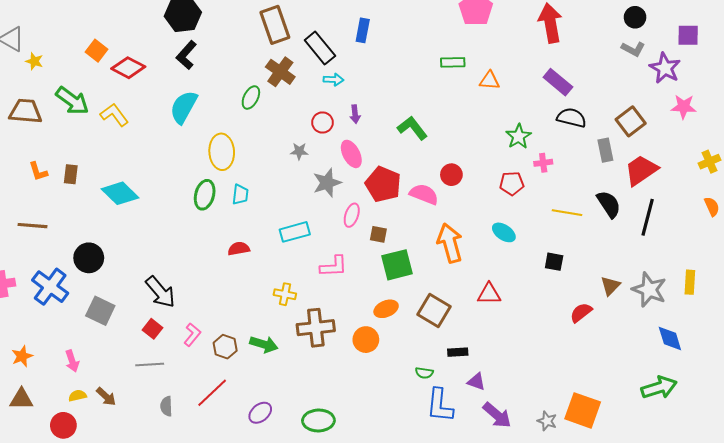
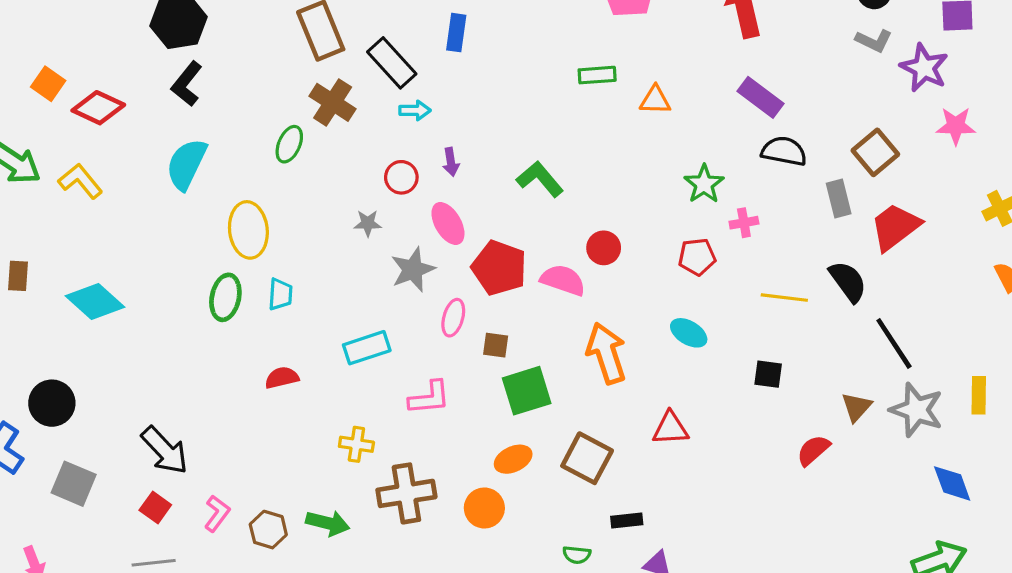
black line: (648, 217) -> (894, 343), moved, turned -45

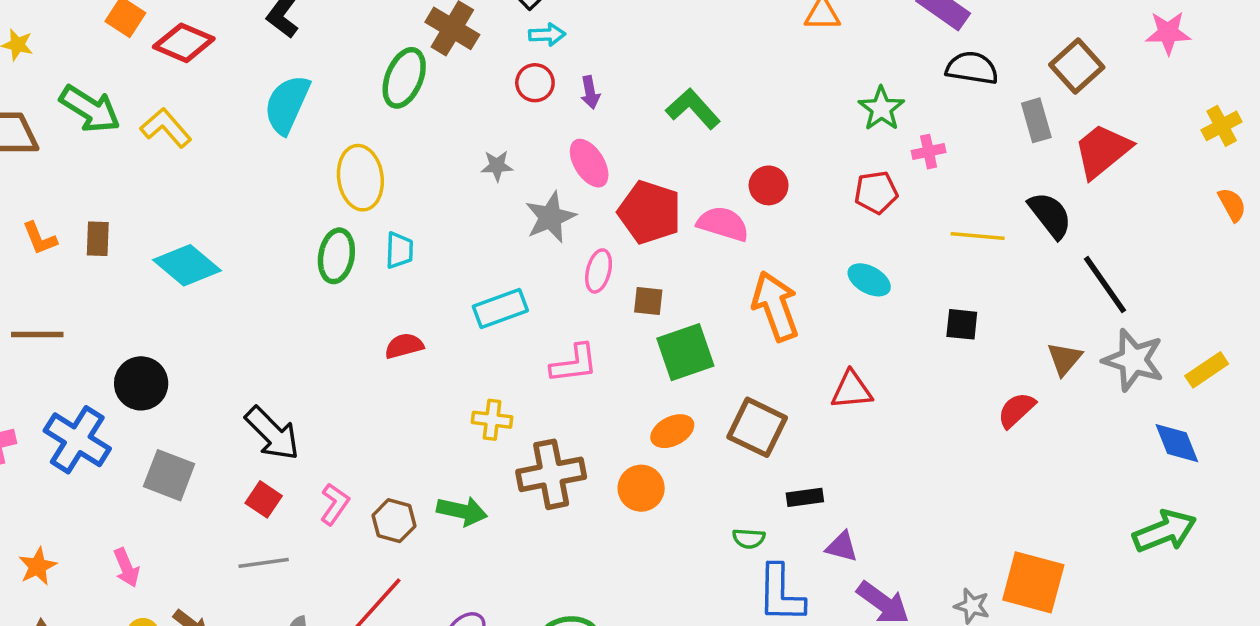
green ellipse: (289, 144) -> (404, 78), size x1.4
red circle: (401, 177) -> (535, 83), moved
yellow rectangle: (979, 395) -> (1207, 370), moved, turned 57

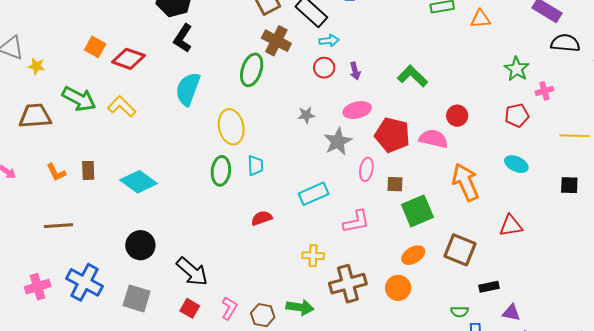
pink ellipse: (589, 163) -> (357, 110), turned -68
black circle: (141, 383) -> (140, 245), moved

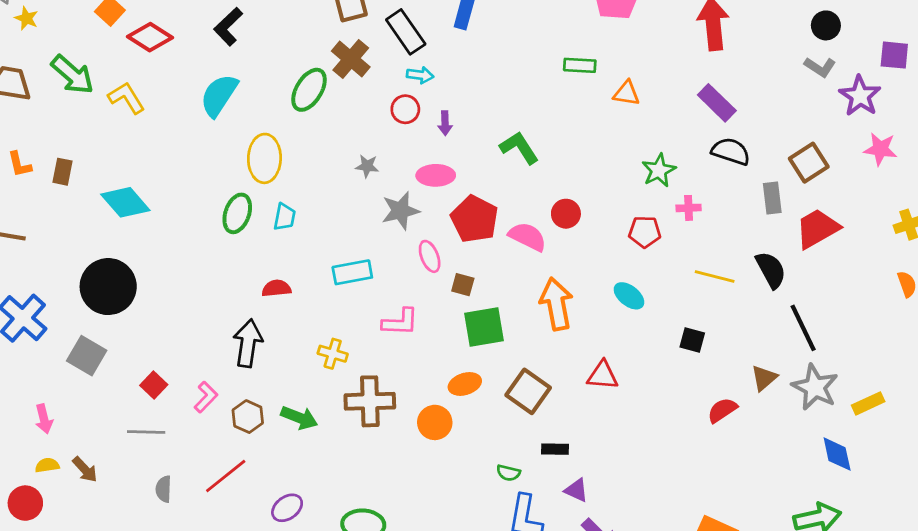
pink ellipse: (366, 169) -> (430, 256), turned -45
black circle: (140, 245) -> (108, 287), size x1.4
black arrow: (192, 272) -> (248, 343), moved, turned -136

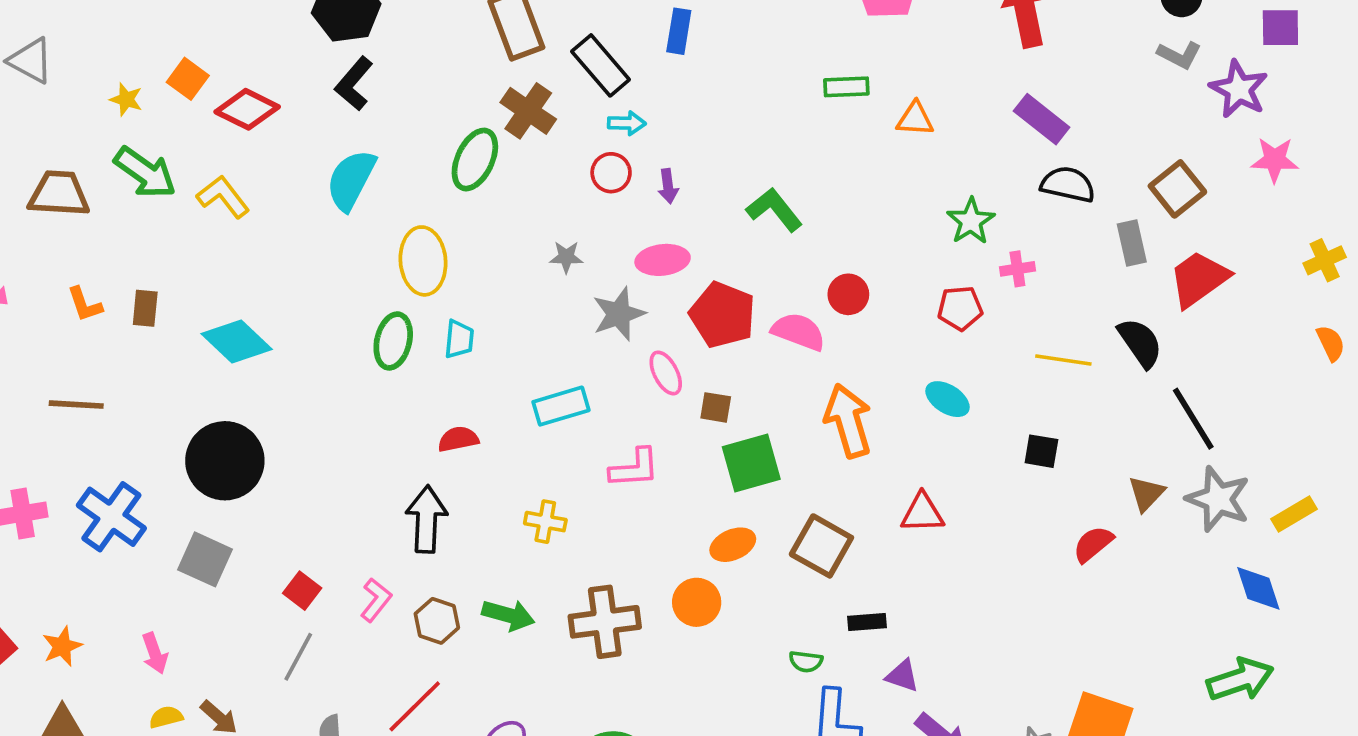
yellow star: (26, 18) -> (126, 99), moved
brown cross: (370, 401) -> (605, 622), moved
gray line: (146, 432) -> (298, 657), turned -57

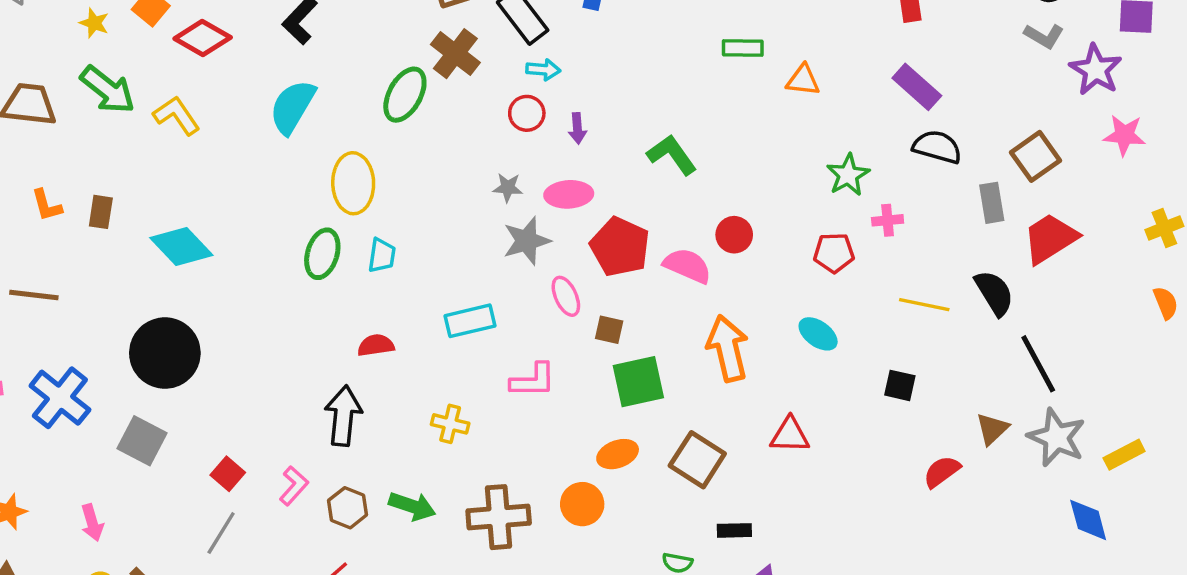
gray star: (566, 257) -> (508, 188), moved

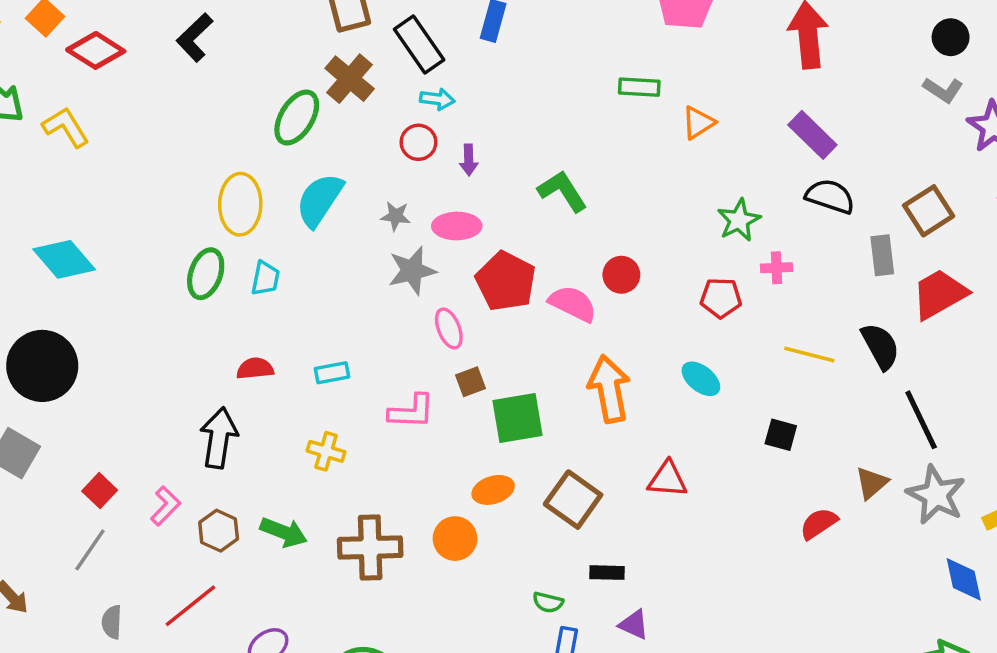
orange triangle: (803, 80) -> (698, 123), turned -42
cyan semicircle: (292, 107) -> (320, 200), moved
cyan rectangle: (470, 321) -> (332, 373), moved, size x0.7
brown square: (609, 330) -> (471, 382), moved, turned -36

